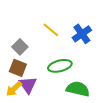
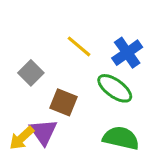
green ellipse: (60, 66) -> (115, 88), moved, turned 50
brown square: (18, 68) -> (64, 102), moved

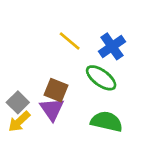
gray square: (31, 73) -> (18, 102), moved
purple triangle: (43, 132) -> (52, 109), moved

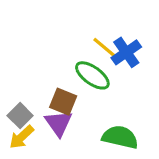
yellow line: (70, 41) -> (105, 48), moved
green ellipse: (101, 78) -> (92, 75), moved

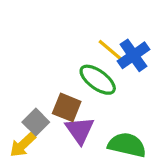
gray square: (20, 116) -> (36, 122), moved
purple triangle: (59, 123) -> (80, 130), moved

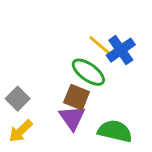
brown square: (67, 107) -> (77, 97), moved
gray square: (36, 122) -> (18, 99), moved

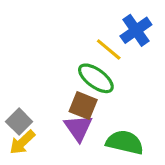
blue cross: (121, 50) -> (136, 30), moved
gray square: (18, 99) -> (19, 122), moved

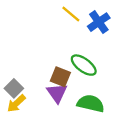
yellow line: (109, 49) -> (71, 14), moved
green ellipse: (96, 78) -> (84, 65), moved

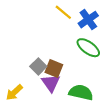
green ellipse: (84, 65) -> (88, 48), moved
gray square: (14, 88) -> (38, 66), moved

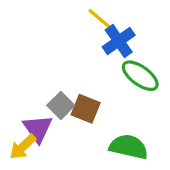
blue cross: (88, 20) -> (119, 41), moved
purple triangle: (51, 83) -> (38, 129), moved

